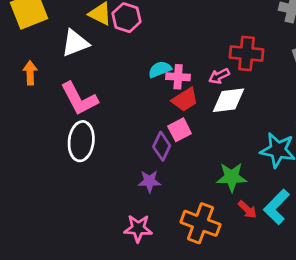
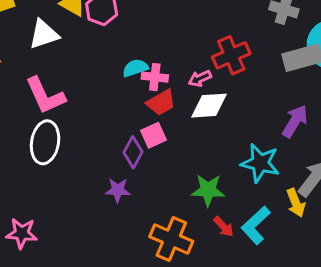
red cross: (247, 53) -> (231, 55), turned -32
pink star: (138, 228) -> (22, 233), moved

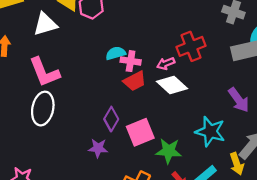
white diamond: (209, 106) -> (172, 85), turned 44
purple arrow: (295, 121) -> (239, 100), turned 110
pink square: (154, 135) -> (140, 132), moved, size x1.4

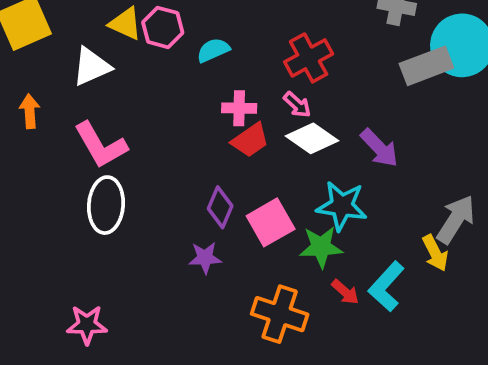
red cross: (191, 46) -> (309, 58), moved
cyan semicircle: (116, 53) -> (213, 50), moved
pink arrow: (166, 64) -> (297, 105), turned -108
purple arrow: (239, 100) -> (379, 148), moved
cyan star: (210, 131) -> (342, 206), moved

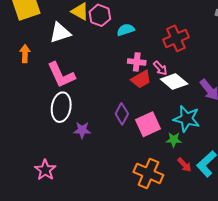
pink arrow: (297, 105) -> (160, 68), moved
green star: (321, 247) -> (174, 140), size x0.7
purple star: (205, 258) -> (82, 130), moved
pink star: (87, 325) -> (45, 170), turned 30

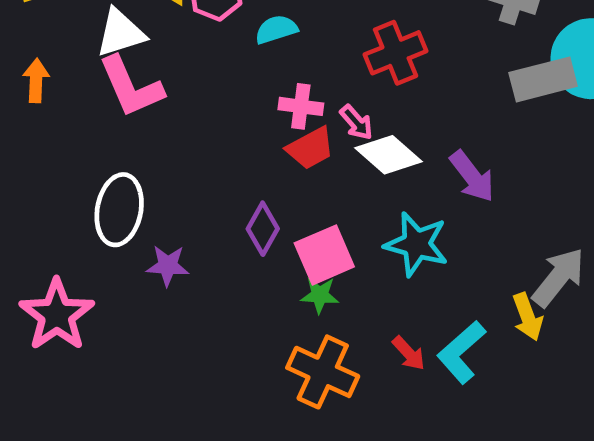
pink L-shape: (61, 75) -> (131, 87), moved
green star: (174, 140) -> (320, 295), moved
pink star: (45, 170) -> (57, 315), moved, size x1.4

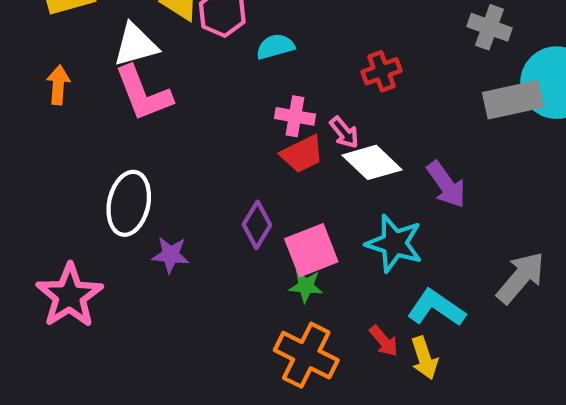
red cross: (396, 53) -> (381, 71), size x0.7
yellow arrow: (528, 317) -> (424, 358), moved
cyan L-shape: (461, 352) -> (436, 308), moved, turned 74

